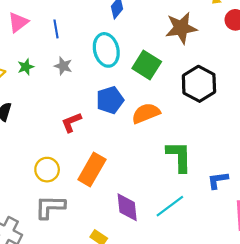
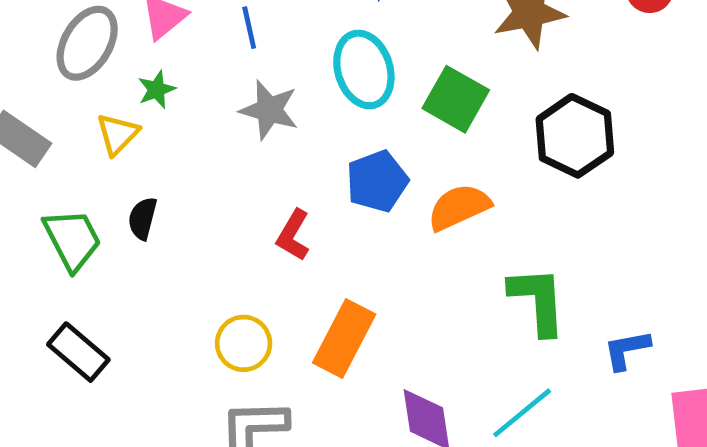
gray star: (63, 66) -> (269, 110), size x1.4
green star: (26, 67) -> (157, 89), moved
red L-shape: (71, 122) -> (293, 235), turned -35

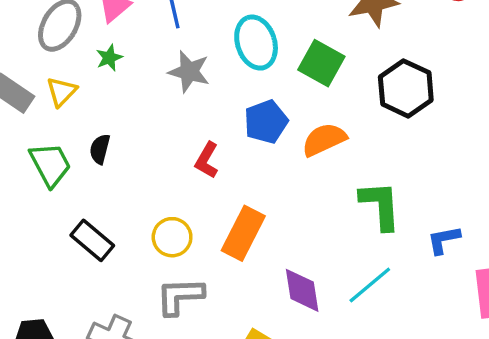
yellow triangle: (118, 134) -> (61, 92), moved
black rectangle: (78, 352) -> (92, 240), moved

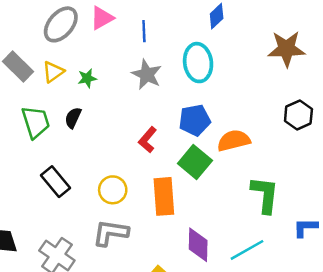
green star: (109, 58) -> (87, 78), moved
green square: (321, 63) -> (195, 162), moved
black hexagon: (406, 88) -> (298, 115), size x0.7
orange rectangle: (243, 233) -> (164, 196), turned -42

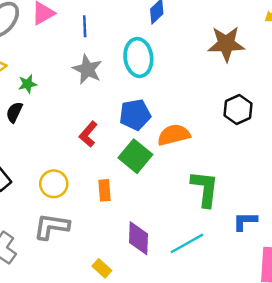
green star: (87, 78) -> (28, 84), moved
orange rectangle: (164, 196) -> (105, 190), size x0.6

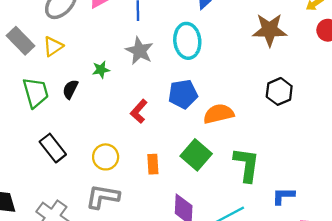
green star: (28, 84) -> (101, 70), moved
green square: (135, 156) -> (196, 155), moved

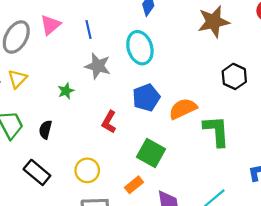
black semicircle: (70, 89) -> (45, 130), moved
green square: (196, 155) -> (151, 153), moved
orange rectangle: (153, 164) -> (134, 185), moved, turned 66
green L-shape: (246, 165) -> (216, 131), moved

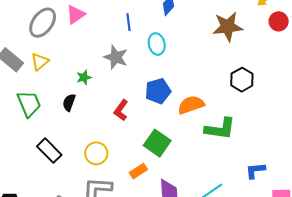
blue line: (89, 29) -> (129, 22), moved
cyan ellipse: (140, 48) -> (157, 44), size x0.7
black semicircle: (45, 130) -> (69, 102), moved
green L-shape: (216, 131) -> (220, 129), turned 96

